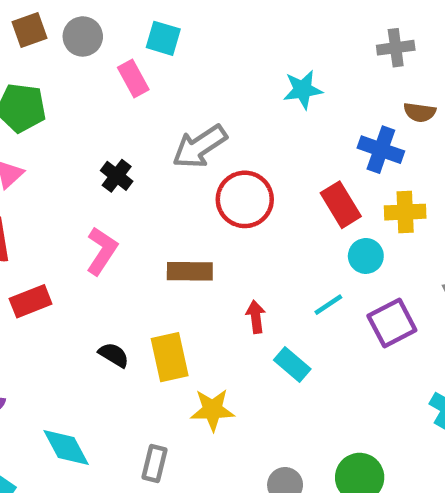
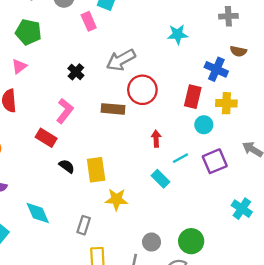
red rectangle: (341, 205) -> (193, 97), turned 40
brown rectangle: (190, 271) -> (113, 109), moved
red rectangle: (31, 301) -> (46, 138), moved, turned 48
cyan line: (328, 305) -> (181, 158), moved
red arrow: (256, 317) -> (156, 139), moved

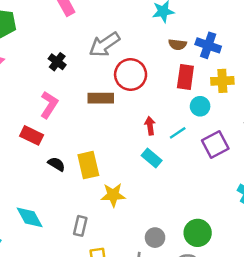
brown semicircle: (238, 51) -> (177, 44), moved
cyan line: (181, 158) -> (178, 133), moved
cyan rectangle: (160, 179) -> (152, 158), moved

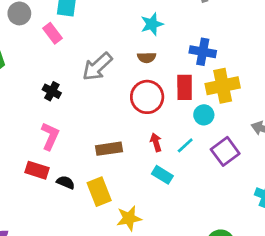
brown semicircle: (177, 44) -> (147, 57), moved
red circle: (131, 75) -> (147, 97), moved
yellow cross: (222, 81) -> (223, 86), size x1.4
brown rectangle: (101, 98) -> (109, 149), moved
black semicircle: (56, 164) -> (66, 182), moved

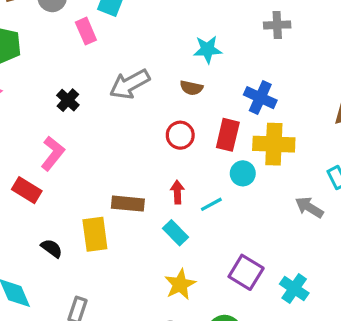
red circle: (147, 97) -> (180, 135), size x0.7
brown rectangle: (109, 149) -> (128, 204), moved
purple square: (225, 151) -> (246, 272), moved, turned -36
black semicircle: (66, 182) -> (52, 248), moved
yellow star: (129, 218) -> (180, 284), moved, turned -30

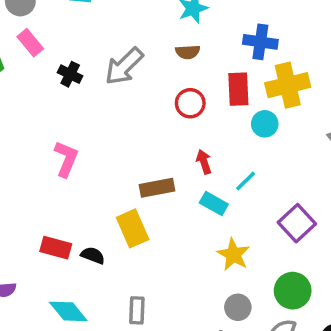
pink rectangle: (86, 31) -> (30, 43), moved
black cross: (68, 100) -> (70, 74), moved
red rectangle: (27, 190) -> (56, 248), moved
cyan line: (211, 204) -> (246, 181), moved
purple square: (246, 272) -> (297, 223), turned 32

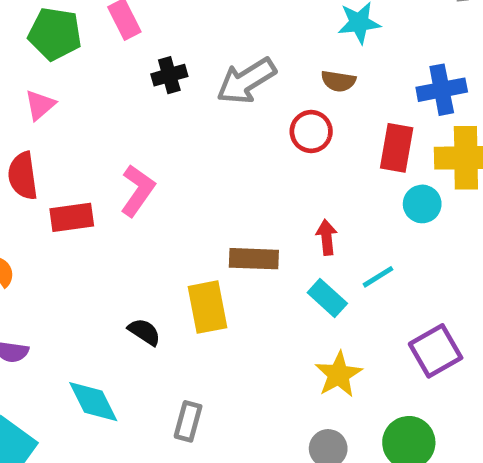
blue cross: (260, 42) -> (442, 90), turned -32
black cross: (70, 74) -> (169, 75), turned 35
red circle: (190, 103) -> (311, 132), moved
red rectangle: (56, 248) -> (72, 217), moved, turned -36

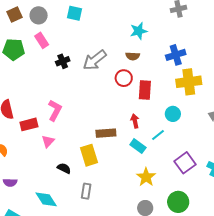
pink triangle: (40, 105) -> (48, 141), moved
red rectangle: (397, 148) -> (145, 90), moved
cyan circle: (422, 204) -> (173, 114), moved
gray rectangle: (188, 421) -> (86, 191), moved

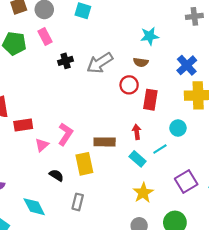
blue cross: (176, 55) -> (187, 65), turned -30
pink L-shape: (55, 110) -> (65, 134), moved

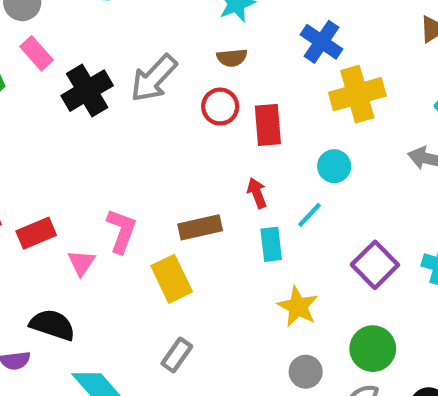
black cross: (66, 61) -> (87, 91), size x1.6
cyan rectangle: (138, 159) -> (271, 244), turned 56
black semicircle: (56, 175) -> (52, 325), moved, size x1.5
gray rectangle: (78, 202) -> (177, 355), turned 35

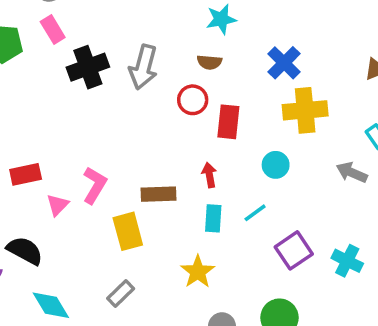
gray arrow: (154, 78) -> (143, 67), turned -39
cyan line: (309, 215) -> (255, 213), moved
yellow star: (298, 307) -> (198, 272), moved

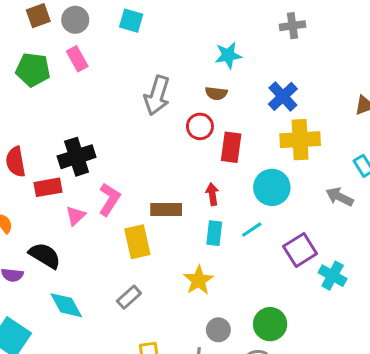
black cross: (88, 67) -> (77, 157), moved
cyan circle: (276, 165) -> (272, 187), size x1.5
purple square: (294, 250) -> (300, 250), moved

